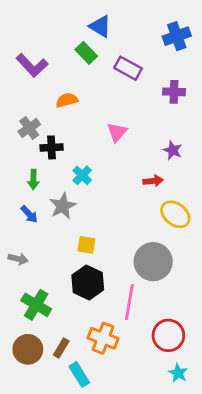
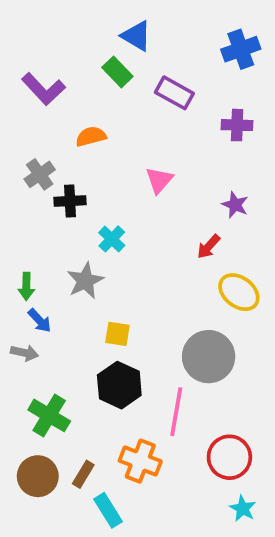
green arrow: (33, 180) -> (26, 286), moved
red arrow: (153, 181) -> (209, 247), turned 138
blue arrow: (29, 214) -> (40, 321), moved

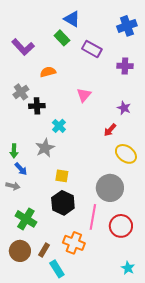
red circle: (229, 457) -> (121, 226), moved

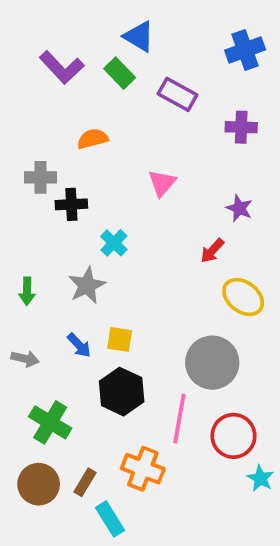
purple L-shape: (23, 47) -> (62, 67), moved
gray cross: (21, 92) -> (41, 177), turned 35
blue arrow: (21, 169) -> (79, 345), moved
cyan star: (128, 268) -> (260, 478), moved

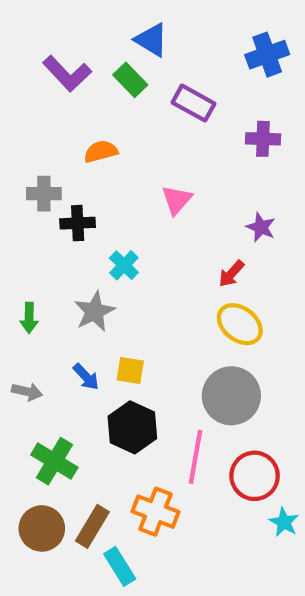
yellow ellipse: (243, 297) -> (240, 324), moved
brown rectangle: (85, 482) -> (92, 526), size x1.4

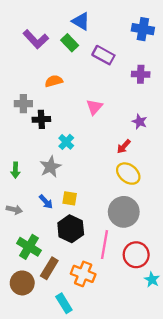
blue cross: (267, 55) -> (143, 29), turned 30
brown rectangle: (92, 526) -> (49, 268), moved

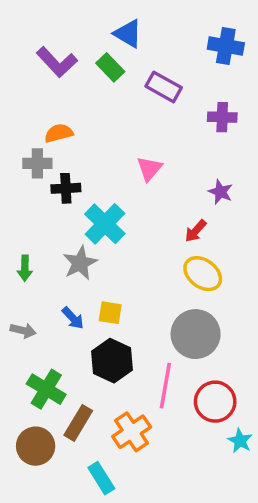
orange semicircle: (54, 81) -> (59, 133), moved
cyan cross: (66, 142) -> (105, 224), size x1.6
orange cross: (83, 274) -> (132, 432), turned 35

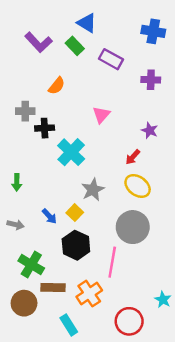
orange semicircle: (59, 133) -> (57, 86), moved, turned 144
gray star: (80, 263) -> (93, 190), moved
yellow square: (110, 313) -> (75, 213), turned 35
red circle: (215, 402) -> (129, 321), moved
brown rectangle: (78, 423) -> (53, 287), turned 60

